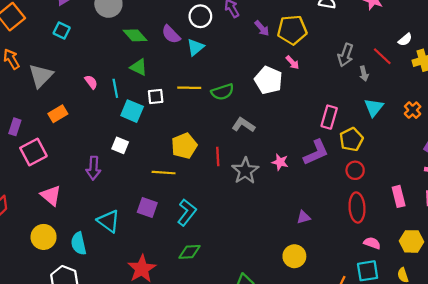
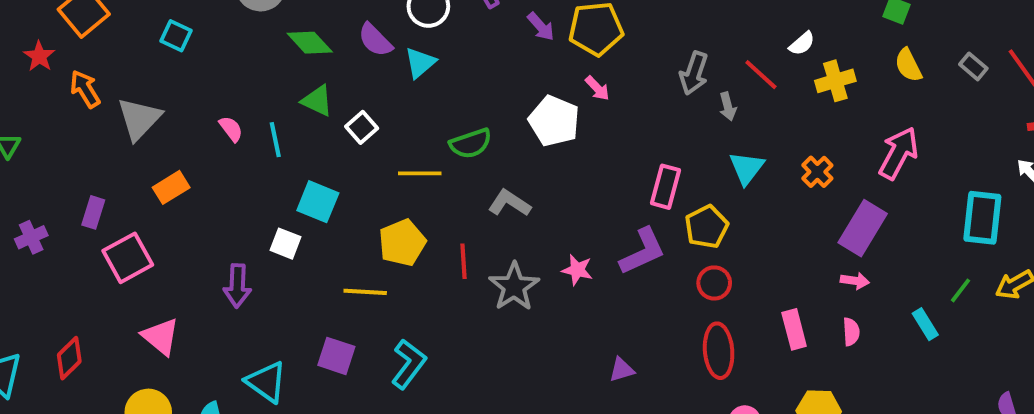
yellow line: (189, 88) -> (420, 173), moved
white square: (156, 97) -> (362, 127), moved, turned -35
cyan square: (132, 111) -> (318, 202), moved

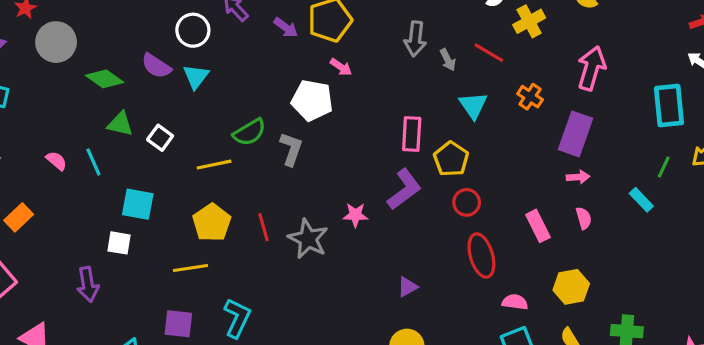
red line: (761, 75) -> (489, 53), moved
gray L-shape: (509, 203) -> (291, 149), moved, turned 88

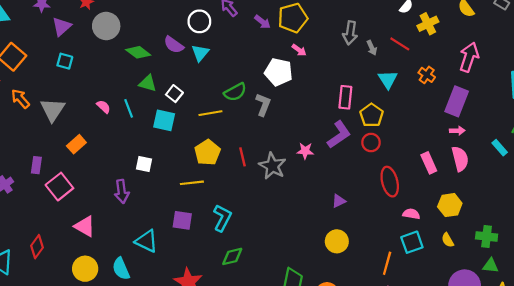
red circle: (467, 202) -> (371, 142), moved
cyan square: (138, 204) -> (164, 120), moved
pink semicircle: (584, 218) -> (460, 159), size x1.6

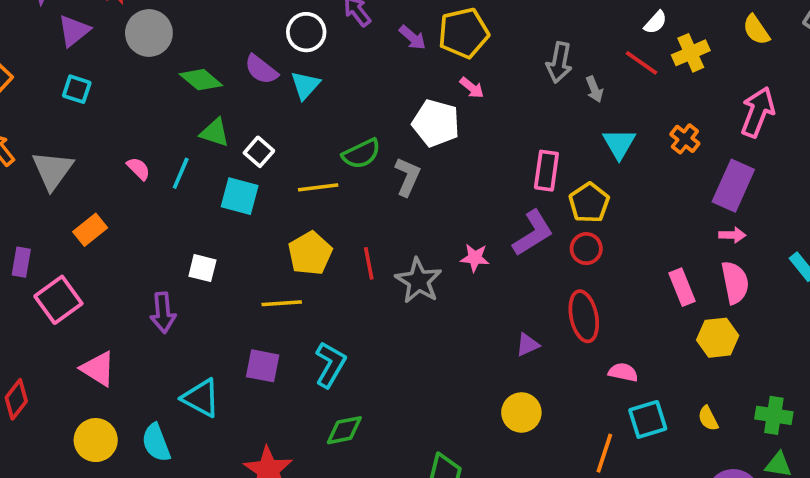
red line: (400, 44) -> (642, 63), moved
cyan line: (129, 108) -> (181, 173), turned 42
red ellipse: (390, 182) -> (584, 316), moved
yellow hexagon: (450, 205) -> (718, 338), moved
pink semicircle: (411, 214) -> (623, 372), moved

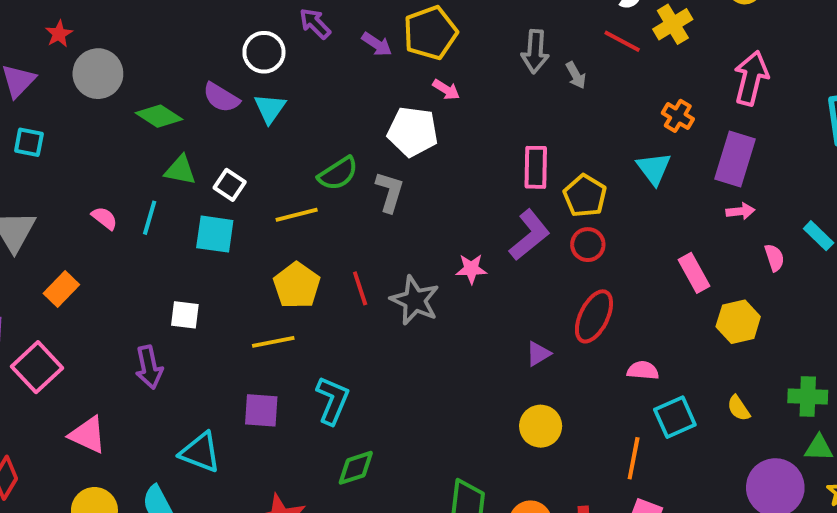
cyan triangle: (619, 144) -> (654, 168), moved
pink semicircle: (735, 283) -> (774, 258), moved, size x0.6
red ellipse: (584, 316) -> (594, 316), turned 45

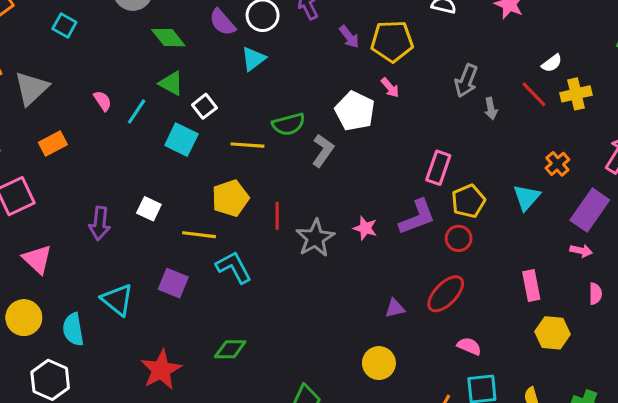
purple semicircle: (221, 98) -> (222, 22), moved
white square: (185, 315) -> (149, 209), moved
cyan L-shape: (333, 400) -> (234, 267), moved, turned -69

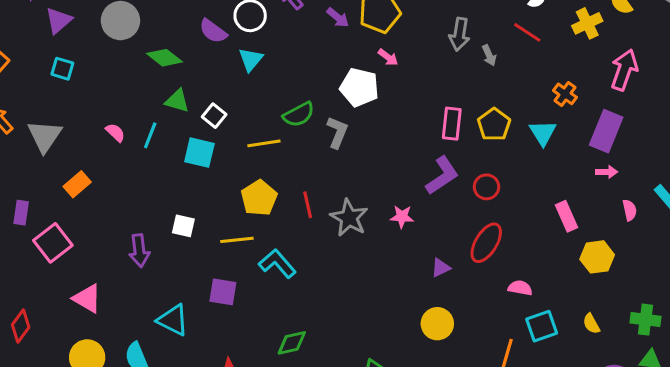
yellow cross: (576, 94) -> (587, 23), moved
yellow pentagon: (468, 201) -> (494, 125), moved
pink star: (365, 228) -> (402, 217), moved

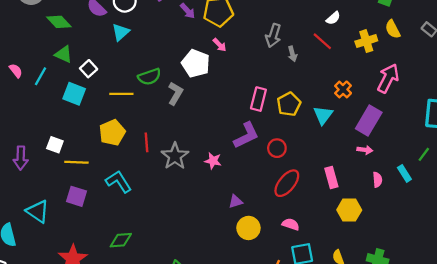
yellow line: (237, 240) -> (76, 162), moved
red ellipse: (486, 243) -> (287, 183), moved
yellow circle: (437, 324) -> (248, 228), moved

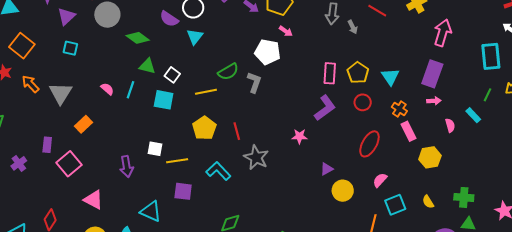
orange cross: (343, 89) -> (399, 109), moved
red circle: (277, 148) -> (363, 102), moved
gray star: (175, 156) -> (256, 157), moved
pink semicircle: (291, 224) -> (380, 180), turned -56

